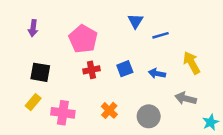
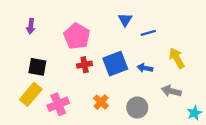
blue square: (125, 69) -> (115, 64), size x1.6
yellow rectangle: (33, 102) -> (31, 94), size x1.5
pink cross: (63, 113) -> (58, 104), turned -30

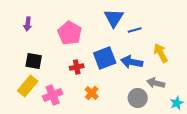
blue triangle: (125, 20) -> (114, 18), size x1.5
red cross: (85, 65) -> (77, 67), moved
blue arrow: (145, 68) -> (132, 62), size x1.5
gray circle: (137, 108) -> (138, 98), moved

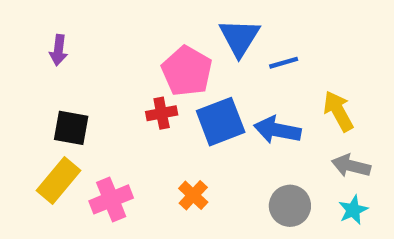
pink pentagon: (70, 33) -> (187, 71), moved
red cross: (77, 67) -> (162, 113), moved
gray arrow: (156, 83) -> (351, 166), moved
cyan star: (177, 103) -> (353, 210), moved

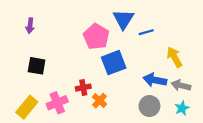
red cross: (162, 113) -> (83, 88), moved
blue arrow: (277, 130) -> (155, 80), moved
yellow rectangle: (59, 181) -> (27, 107), moved

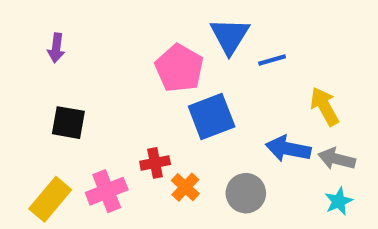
gray circle: (149, 106) -> (246, 193), moved

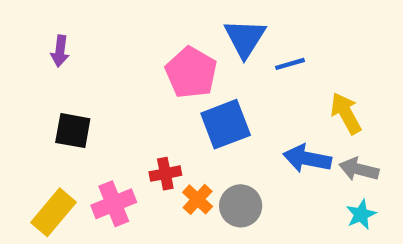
gray circle: (246, 193) -> (241, 206), moved

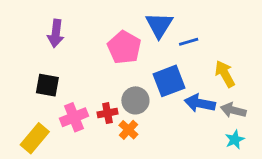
purple arrow: (60, 51) -> (56, 33), moved, size x1.4
blue square: (226, 124) -> (169, 81), moved
pink cross: (114, 204) -> (74, 117), moved
gray circle: (241, 206) -> (135, 100), moved

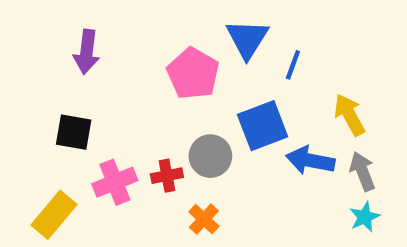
blue line: (189, 42) -> (293, 65), turned -54
gray arrow: (233, 110) -> (362, 171), turned 55
orange cross: (128, 130) -> (204, 219), moved

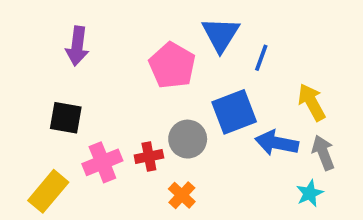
cyan star: (365, 217) -> (310, 193), moved

